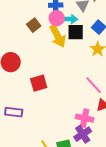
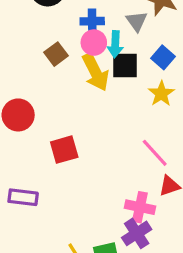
cyan arrow: (70, 19) -> (115, 44), turned 91

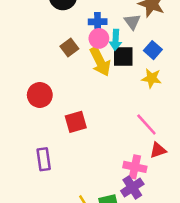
yellow star: (161, 94) -> (152, 78), turned -30
purple rectangle: (23, 197) -> (44, 159), turned 75

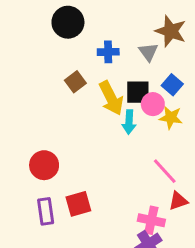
pink circle: (99, 38) -> (153, 104), moved
cyan arrow: (116, 40) -> (129, 122), moved
red circle: (40, 95) -> (44, 165), moved
red square: (76, 122) -> (78, 204), moved

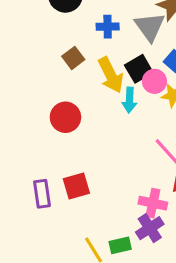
gray triangle: (148, 52) -> (150, 27), size x1.5
black square: (138, 92) -> (139, 69), turned -30
red circle: (44, 165) -> (65, 117), moved

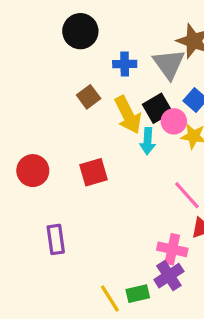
red circle: (65, 117) -> (33, 171), moved
red square: (76, 186) -> (93, 172), moved

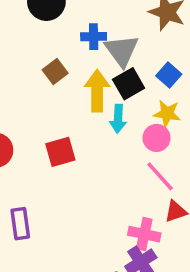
gray triangle: (169, 64) -> (122, 51), moved
yellow arrow: (128, 115) -> (97, 91), turned -153
pink circle: (174, 121) -> (157, 138), moved

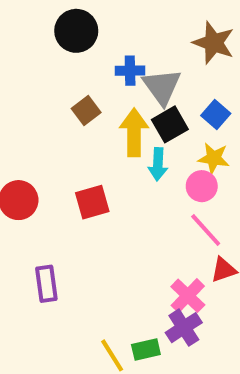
pink cross: (144, 234) -> (188, 296), turned 32

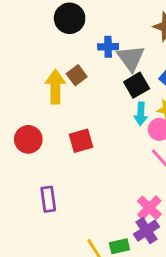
yellow arrow: (134, 132) -> (55, 87), moved
cyan arrow: (158, 164) -> (141, 114), moved

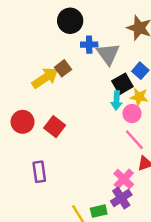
black circle: (70, 18) -> (70, 21), moved
black square: (137, 85) -> (122, 84), moved
yellow arrow: (55, 87) -> (45, 78), turned 56
red square: (81, 141) -> (55, 127), moved, turned -36

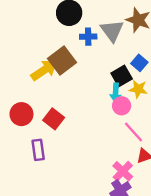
gray triangle: (108, 54) -> (112, 31), moved
brown square: (63, 68) -> (62, 61), size x1.6
pink circle: (132, 114) -> (122, 106), moved
purple rectangle: (39, 172) -> (38, 150), moved

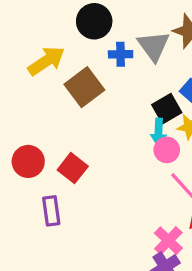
yellow arrow: (44, 70) -> (46, 61), moved

